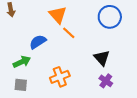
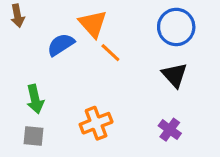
blue semicircle: (38, 42) -> (61, 45), moved
black triangle: (102, 58) -> (175, 75), moved
green arrow: (22, 62) -> (35, 99), turned 102

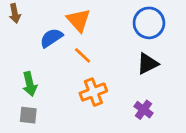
orange line: (110, 53) -> (83, 55), moved
black triangle: (175, 75) -> (148, 64), turned 45
orange cross: (96, 123) -> (93, 92), moved

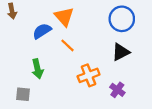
green arrow: (30, 84) -> (37, 69), moved
orange cross: (93, 92) -> (89, 75), moved

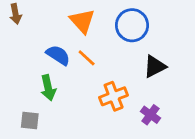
blue circle: (122, 19) -> (132, 25), moved
blue semicircle: (42, 31) -> (58, 55), moved, turned 66

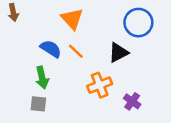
blue circle: (132, 25) -> (138, 23), moved
black triangle: (155, 66) -> (118, 53), moved
gray square: (30, 120) -> (38, 104), moved

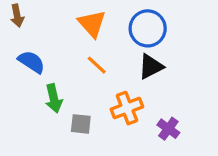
blue circle: (138, 23) -> (148, 28), moved
blue semicircle: (51, 49) -> (31, 62), moved
gray square: (38, 104) -> (81, 124), moved

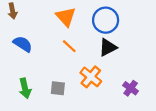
green arrow: (54, 98) -> (25, 88), moved
orange cross: (127, 108) -> (91, 77), turned -30
purple cross: (168, 129) -> (131, 88), moved

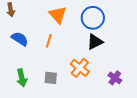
orange line: (69, 46) -> (49, 41), moved, turned 64

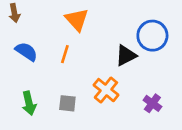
blue circle: (93, 18) -> (152, 36), moved

